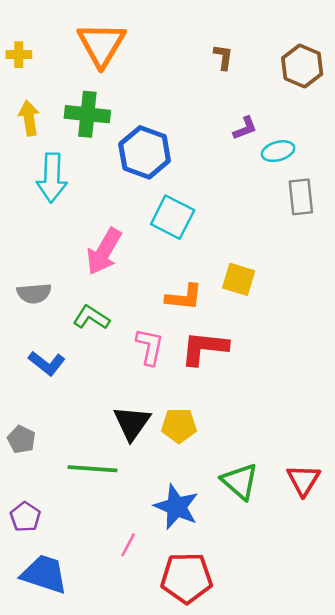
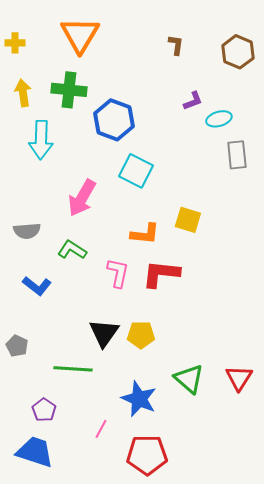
purple pentagon: (25, 517) -> (44, 410), moved

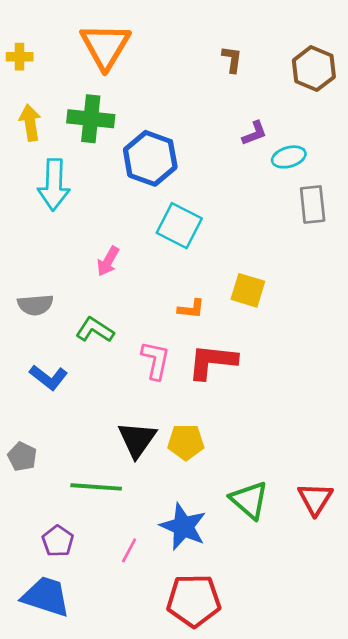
pink arrow: (82, 198) -> (108, 261), size x0.6
orange L-shape: (145, 234) -> (191, 309), size x0.7
pink line: (101, 429) -> (129, 550), moved

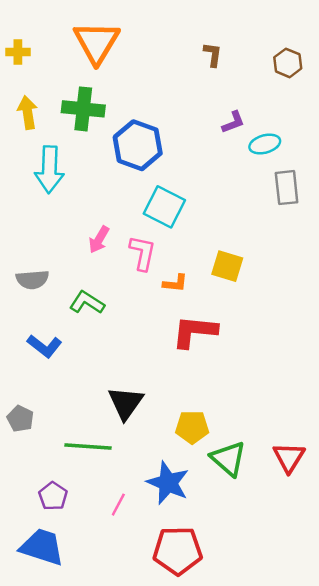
brown hexagon: (314, 69) -> (288, 63), size x0.7
pink L-shape: (155, 360) -> (143, 253), moved
yellow pentagon: (186, 442) -> (192, 427), moved

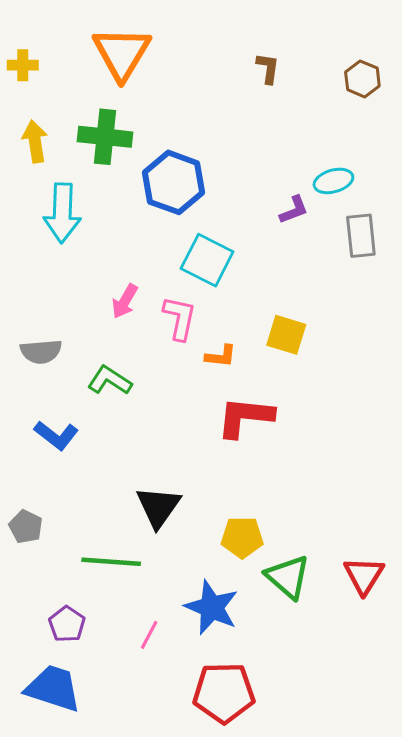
purple L-shape: (233, 122) -> (294, 210), moved

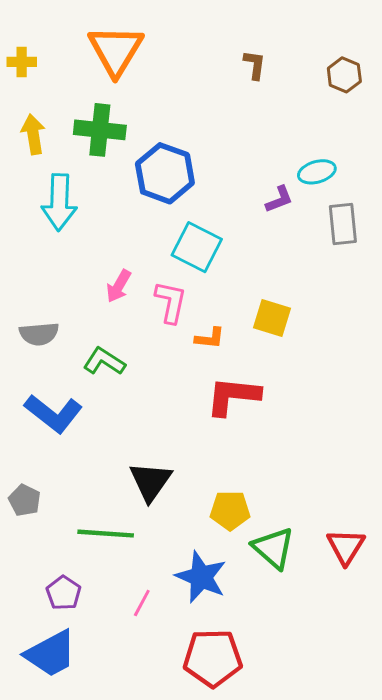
blue L-shape: (56, 435) -> (54, 413), size x1.4
blue trapezoid: (53, 688) -> (51, 654), turned 134

